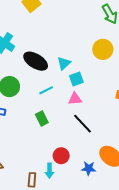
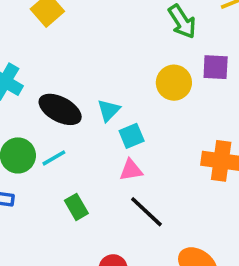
cyan line: (46, 90) -> (54, 158), moved

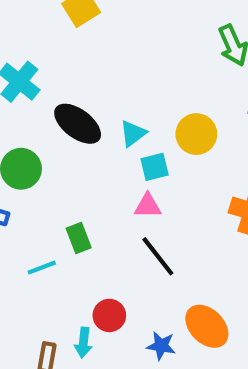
yellow circle: (174, 83) -> (196, 134), moved
cyan line: (54, 158) -> (42, 268), moved

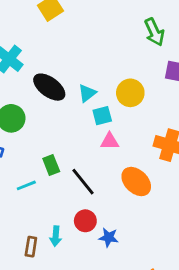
pink triangle: (148, 206) -> (110, 141), moved
black line: (158, 256) -> (83, 182), moved
red circle: (109, 315) -> (85, 221), moved
orange ellipse: (207, 326) -> (136, 182), moved

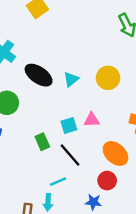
cyan square: (102, 116) -> (69, 125), moved
cyan line: (26, 185) -> (58, 182), moved
red circle: (85, 221) -> (107, 181), moved

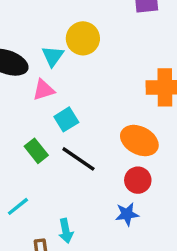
yellow circle: (108, 78) -> (83, 38), moved
pink triangle: (92, 120) -> (44, 90), moved
cyan line: (58, 182) -> (18, 206), moved

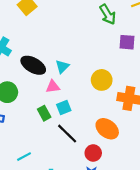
yellow circle: (83, 38) -> (102, 80), moved
green rectangle: (36, 151) -> (44, 113), moved
red circle: (138, 180) -> (93, 153), moved

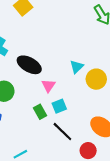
cyan triangle: (62, 66) -> (77, 67), moved
pink triangle: (53, 87) -> (48, 86), turned -48

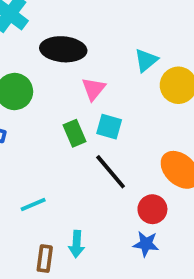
black ellipse: (29, 65) -> (63, 49), turned -30
cyan square: (59, 106) -> (109, 127), turned 32

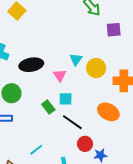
pink triangle: (94, 89) -> (60, 75), moved
red circle: (152, 209) -> (85, 144), moved

